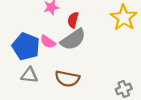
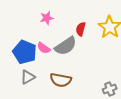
red semicircle: (73, 20) -> (81, 29), moved
gray triangle: (29, 75) -> (28, 77), turned -35

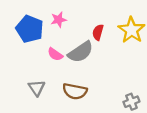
blue pentagon: (25, 52) -> (30, 29), moved
gray triangle: (28, 77) -> (37, 88), turned -35

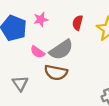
red semicircle: (98, 32) -> (78, 23), moved
brown semicircle: (75, 91) -> (56, 73), moved

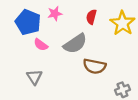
pink semicircle: (37, 52) -> (41, 45), moved
brown semicircle: (56, 73) -> (95, 66), moved

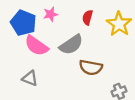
pink semicircle: (41, 45) -> (36, 46), size x1.6
gray triangle: (34, 77) -> (30, 78), turned -35

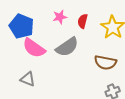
pink star: (51, 14) -> (60, 17), moved
brown semicircle: (91, 67) -> (105, 62), moved

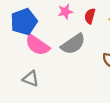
blue pentagon: (22, 26) -> (24, 22), turned 30

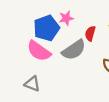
red semicircle: (90, 16) -> (90, 34), moved
blue pentagon: (24, 22) -> (46, 28), moved

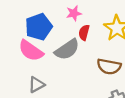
pink star: (66, 18) -> (74, 13), moved
gray triangle: (32, 84) -> (36, 85), moved, turned -49

